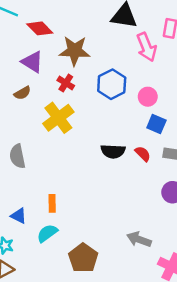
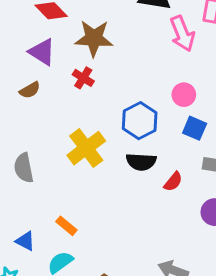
blue hexagon: (112, 84) -> (140, 121), moved
yellow cross: (58, 118) -> (86, 148), moved
red semicircle: (143, 154) -> (173, 182), moved, turned 84
orange rectangle: (52, 203) -> (66, 226), turned -49

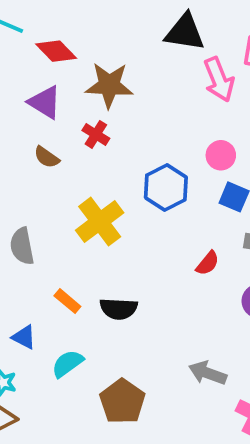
brown semicircle: (30, 90) -> (47, 157), moved, turned 65
black semicircle: (141, 162) -> (119, 309), moved
orange rectangle: (66, 226) -> (67, 301), moved

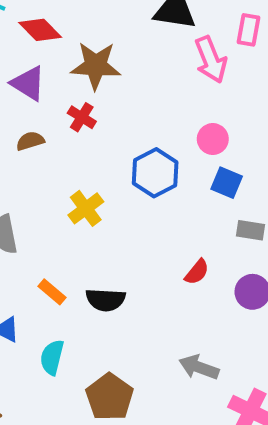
brown semicircle: (47, 157) -> (30, 141), turned 128
yellow cross: (100, 222) -> (86, 208), size x0.7
red semicircle: (208, 263) -> (197, 272), moved
cyan semicircle: (67, 364) -> (52, 357), turned -40

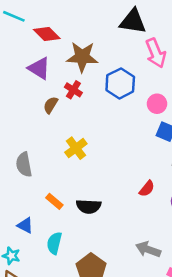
brown semicircle: (30, 141) -> (51, 105), moved, turned -42
blue hexagon: (155, 173) -> (120, 83), moved

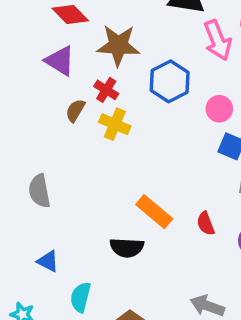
yellow cross: (76, 148) -> (115, 124), moved, turned -30
red semicircle: (147, 189) -> (206, 224), turned 120
orange rectangle: (54, 201) -> (154, 212), moved, size x1.5
blue triangle: (25, 225) -> (48, 261), moved

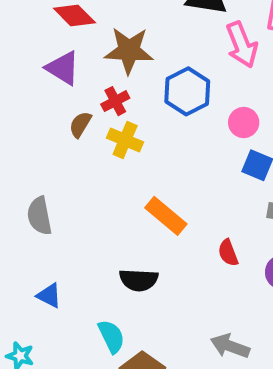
red cross: (106, 90) -> (115, 101), turned 30
orange rectangle: (154, 212) -> (166, 216), moved
cyan semicircle: (81, 297) -> (111, 336), moved, turned 140

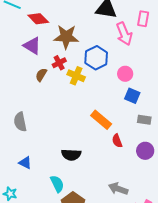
yellow cross: (125, 140) -> (76, 76), moved
orange rectangle: (166, 216) -> (101, 120), moved

